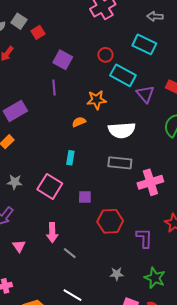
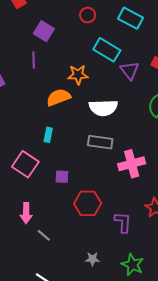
red circle: (105, 55) -> (88, 15), moved
orange semicircle: (79, 122) -> (58, 97), size x1.6

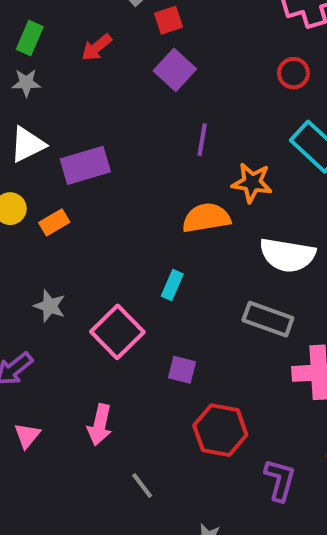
purple square: (44, 31) -> (175, 70), moved
purple line: (34, 60) -> (202, 140), moved
gray line: (44, 235) -> (142, 485), moved

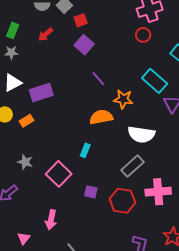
red circle: (293, 73) -> (143, 35), moved
purple line: (202, 140) -> (98, 79), turned -49
gray rectangle: (268, 319) -> (133, 166), turned -60
red hexagon: (220, 430) -> (122, 201), moved
pink triangle: (27, 435) -> (24, 238), moved

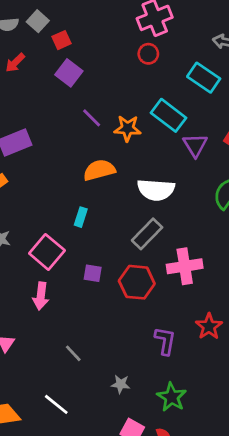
orange star: (123, 99) -> (127, 128), moved
pink arrow: (51, 220) -> (41, 296), moved

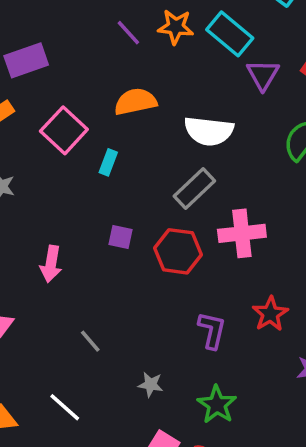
orange star: (127, 128) -> (176, 27), moved
pink square: (47, 252) -> (64, 130), moved

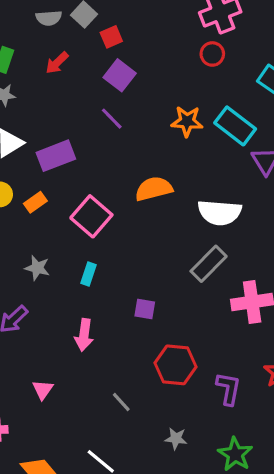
purple line: (128, 33) -> (112, 119), moved
cyan rectangle: (108, 162) -> (89, 274), moved
red hexagon: (178, 251) -> (175, 365), moved

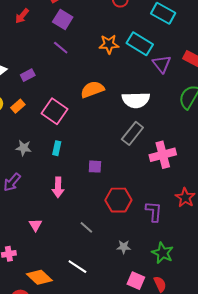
purple rectangle: (56, 156) -> (28, 75), size x0.6

